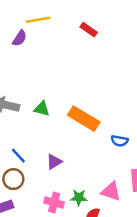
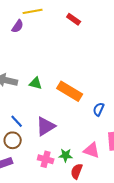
blue semicircle: (120, 141) -> (99, 109), turned 104
purple triangle: (54, 162) -> (46, 126), size x1.5

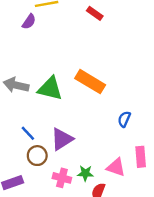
green triangle: (36, 83) -> (50, 89), size x1.6
orange rectangle: (70, 91) -> (90, 82), moved
brown circle: (13, 140) -> (37, 156), moved

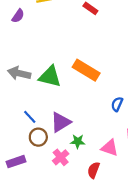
purple semicircle: (29, 22) -> (18, 16), moved
green star: (85, 173) -> (78, 141), moved
pink cross: (62, 178) -> (61, 157), turned 35

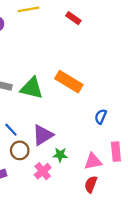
pink triangle: (110, 148) -> (93, 161), turned -30
red semicircle: (94, 170) -> (91, 184), moved

